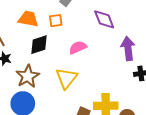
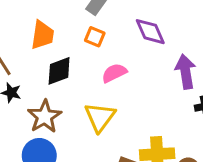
orange trapezoid: (28, 19) -> (42, 35), turned 90
orange square: (56, 21) -> (95, 37), moved, turned 32

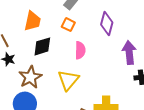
purple diamond: (150, 32) -> (107, 23), turned 35
pink semicircle: (114, 73) -> (80, 50), turned 114

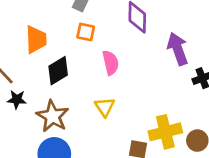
yellow triangle: (68, 80) -> (105, 107), size x0.7

